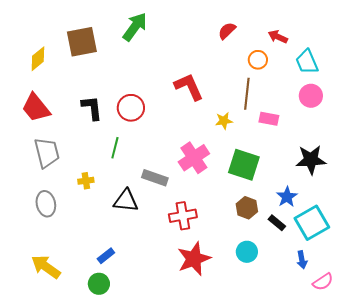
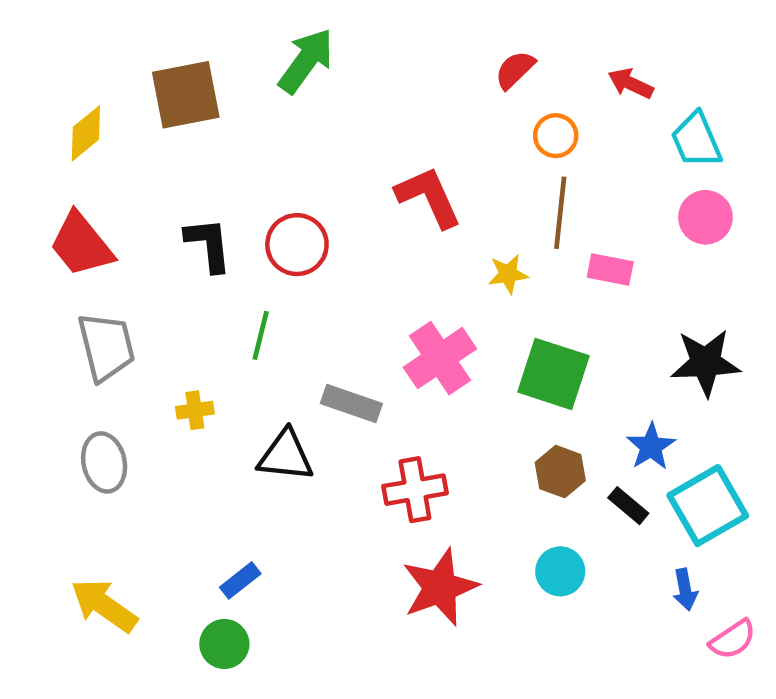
orange circle: (258, 60) -> (556, 136), moved

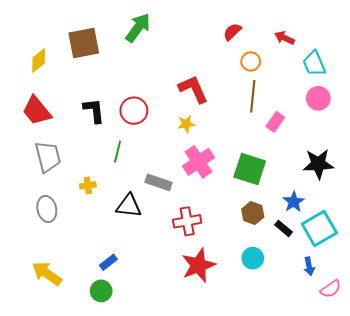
pink rectangle: (610, 270) -> (275, 122), turned -66
yellow star: (508, 274) -> (186, 124), moved

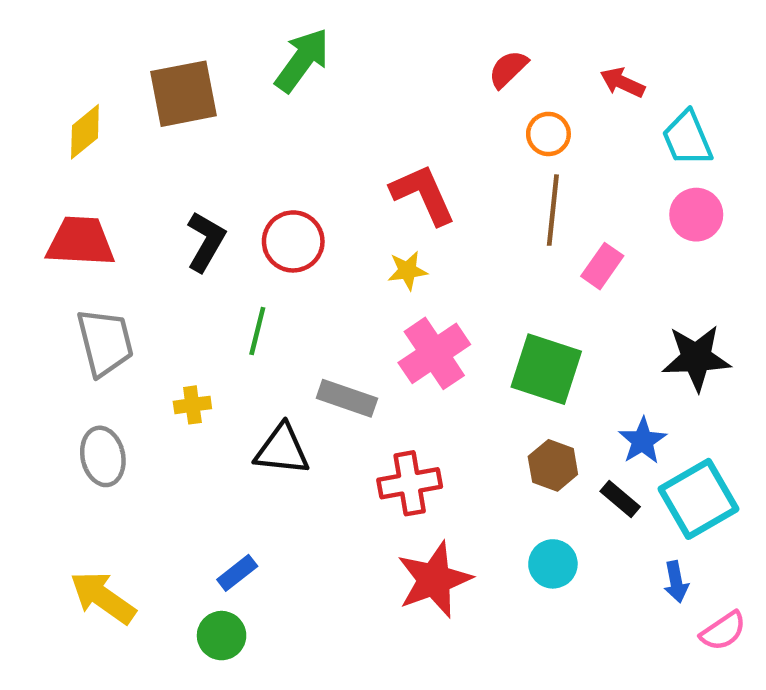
red trapezoid: (37, 111) -> (80, 241), turned 132
black L-shape: (94, 111) -> (206, 241), turned 36

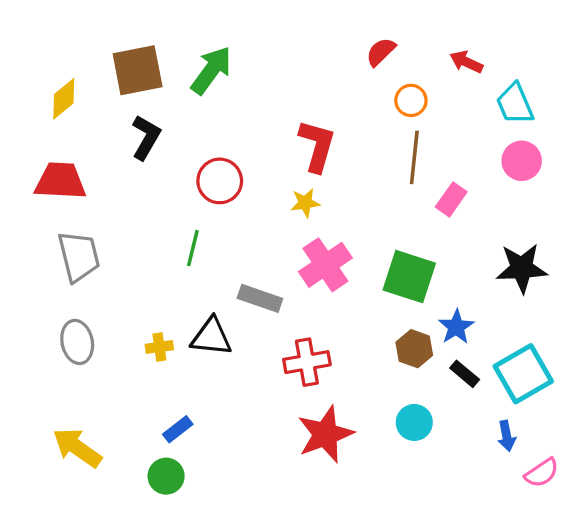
green arrow: (302, 60) -> (211, 70), moved
red L-shape: (423, 194) -> (317, 146), turned 40
black L-shape: (206, 241) -> (146, 137), moved
yellow cross: (192, 405) -> (159, 347), moved
blue star: (643, 441) -> (456, 327), moved

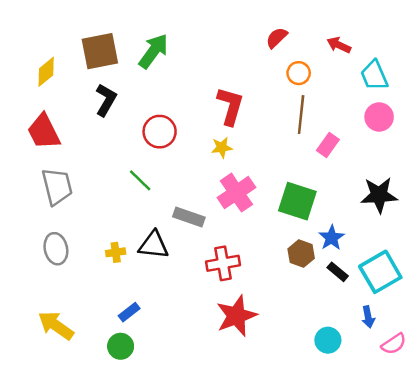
red trapezoid: (60, 181) -> (44, 132), turned -120
green line: (193, 248) -> (140, 180), turned -60
cyan circle: (414, 422) -> (328, 340), moved

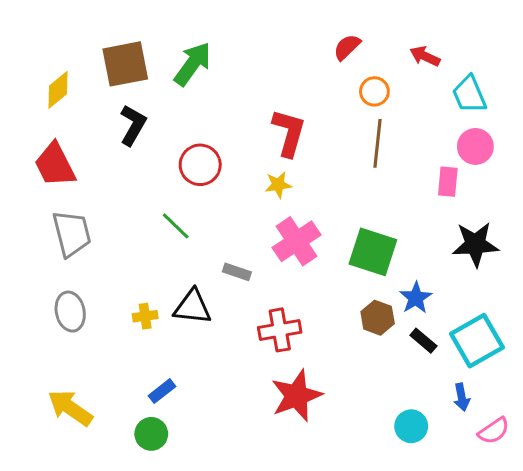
pink rectangle: (328, 145) -> (448, 182), moved, turned -30
gray rectangle: (189, 217) -> (237, 272), size x0.7

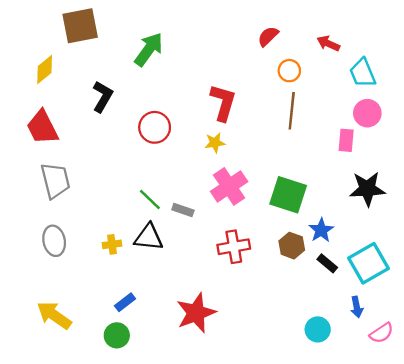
brown square: (125, 64) -> (80, 26), moved
green line: (176, 226) -> (150, 199), moved
red cross: (280, 330) -> (234, 247), moved
red star: (296, 396) -> (196, 313), moved

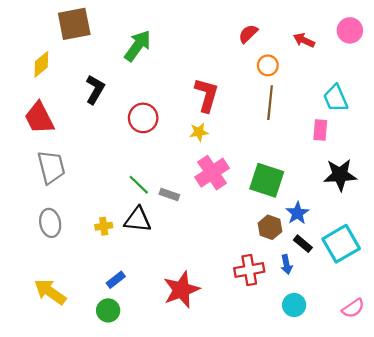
cyan trapezoid: (363, 73) -> (336, 98), moved
pink circle: (367, 113) -> (350, 30), moved
red cross: (234, 247) -> (249, 270), moved
blue arrow: (357, 307) -> (286, 265), moved

